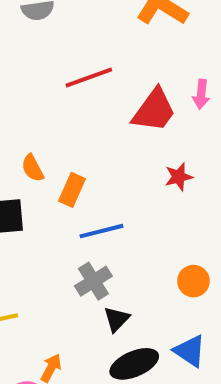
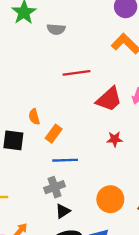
orange circle: (193, 281) -> (110, 199), size x1.5

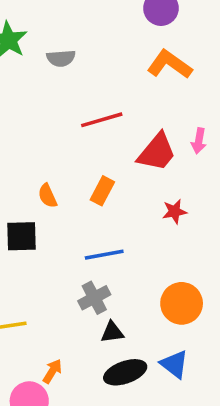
orange rectangle: (54, 134) -> (102, 191), moved
black triangle: (63, 211) -> (112, 332), turned 35

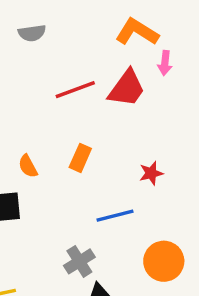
pink arrow: (199, 141) -> (165, 63), moved
red trapezoid: (157, 152) -> (127, 88), moved
blue line: (104, 255) -> (115, 216), moved

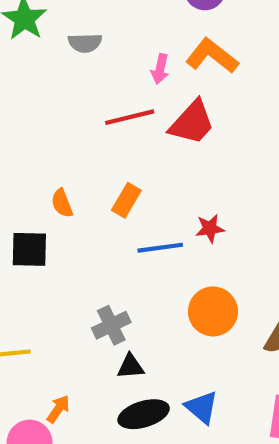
pink arrow: (165, 63) -> (160, 69), moved
blue line: (115, 216) -> (160, 248), moved
orange circle: (164, 261) -> (213, 311), moved

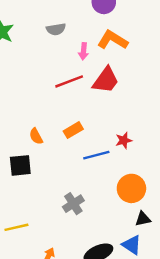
gray semicircle: (85, 43) -> (56, 29), moved
orange rectangle: (126, 200) -> (73, 130), turned 36
black triangle: (131, 367) -> (143, 219), moved

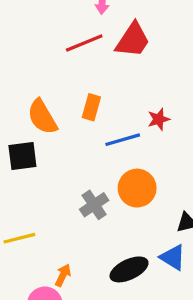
orange rectangle: (73, 130) -> (91, 107), turned -42
orange semicircle: (36, 136) -> (42, 117), size x1.6
orange circle: (131, 188) -> (137, 188), moved

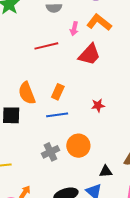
red line: (84, 43) -> (46, 46), moved
blue line: (123, 140) -> (57, 115), moved

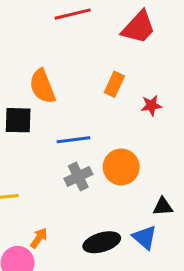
orange rectangle: (58, 92) -> (114, 84), moved
blue line: (57, 115) -> (73, 140), moved

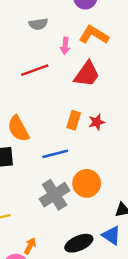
red star: (151, 105) -> (97, 122), moved
blue line: (73, 140) -> (55, 154), moved
gray cross: (78, 176) -> (55, 195), size x1.4

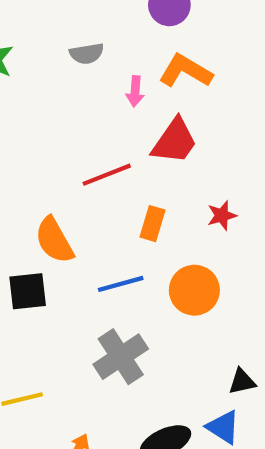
red line: (35, 70) -> (107, 175), moved
red star: (97, 122) -> (222, 215), moved
orange circle: (87, 183) -> (194, 290), moved

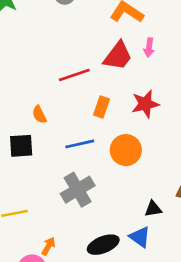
pink arrow: (135, 91) -> (149, 47), moved
red star: (222, 215) -> (145, 104), size x1.5
orange semicircle: (54, 240) -> (39, 115), size x0.6

